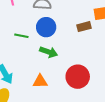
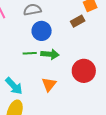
green line: (21, 36) -> (30, 53), moved
orange triangle: (40, 81) -> (49, 84), turned -35

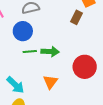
brown rectangle: (78, 21) -> (77, 17), turned -32
blue circle: (42, 31) -> (23, 31), moved

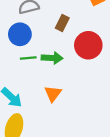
brown rectangle: (77, 17) -> (62, 23), moved
red circle: (85, 67) -> (88, 45), moved

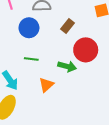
green line: (28, 58) -> (31, 59), moved
green arrow: (52, 58) -> (67, 66), moved

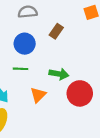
blue circle: (29, 28) -> (25, 44), moved
red circle: (86, 50) -> (80, 93), moved

